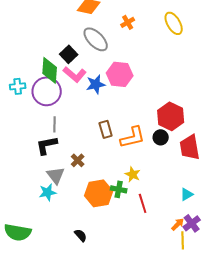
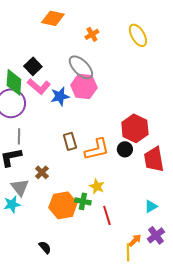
gray ellipse: (96, 39) -> (81, 67), moved
orange arrow: (178, 224) -> (135, 240), moved
yellow line: (183, 240) -> (128, 252), moved

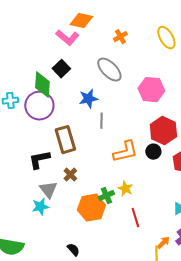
pink L-shape: (39, 86) -> (67, 38), moved
pink hexagon: (84, 86) -> (151, 90), moved
gray line: (19, 136) -> (101, 121), moved
brown rectangle: (70, 141) -> (65, 140), moved, size x1.5
green cross: (83, 201) -> (106, 196), moved, turned -35

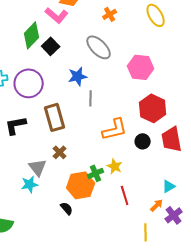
green diamond: (42, 85) -> (32, 35), moved, turned 40
black circle: (153, 152) -> (143, 141), moved
black L-shape: (39, 160) -> (16, 125), moved
orange arrow: (163, 243) -> (157, 205), moved
black semicircle: (73, 250) -> (67, 208), moved

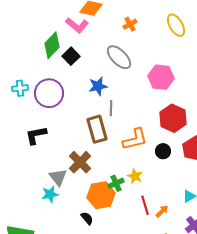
brown rectangle: (55, 117) -> (97, 129), moved
brown cross: (60, 152) -> (80, 162), size x1.6
orange arrow: (157, 205) -> (162, 211), moved

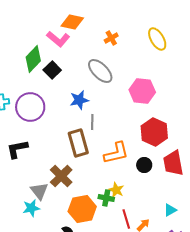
green cross: (116, 183) -> (106, 198), moved, turned 35

